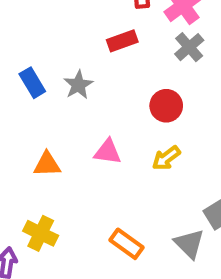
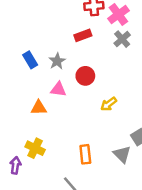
red circle: (166, 106) -> (85, 76), moved
pink triangle: (108, 152) -> (58, 89), moved
orange rectangle: (126, 244) -> (85, 154), turned 48

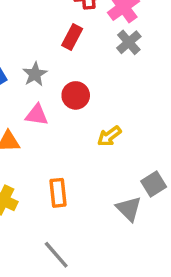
red rectangle: (83, 35) -> (72, 37), turned -42
orange rectangle: (85, 154) -> (58, 193), moved

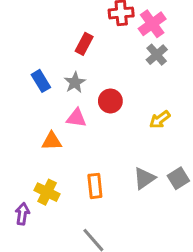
red rectangle: (72, 37) -> (84, 44), moved
yellow arrow: (109, 136) -> (160, 120), moved
gray triangle: (129, 209) -> (144, 178), moved, turned 40

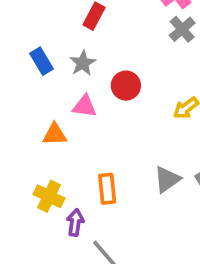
purple arrow: (22, 214) -> (75, 222), moved

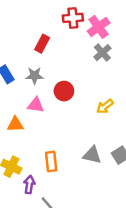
gray star: (83, 63) -> (34, 76), turned 30
gray triangle: (167, 179) -> (92, 155), turned 48

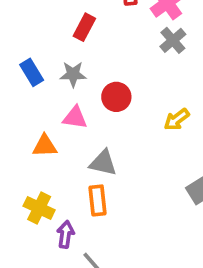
gray triangle: (92, 155) -> (103, 163), moved

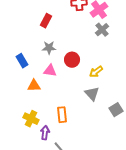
red rectangle: (84, 27) -> (46, 21), moved
blue rectangle: (32, 72) -> (22, 61), moved
yellow arrow: (177, 119) -> (96, 72), moved
gray triangle: (103, 163) -> (92, 94), moved, turned 35

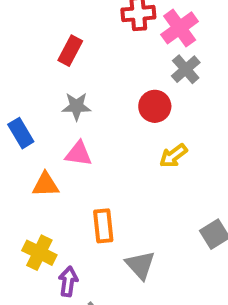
red circle: (72, 60) -> (155, 106), moved
gray triangle: (92, 94) -> (140, 265), moved
orange rectangle: (62, 115) -> (103, 226), moved

